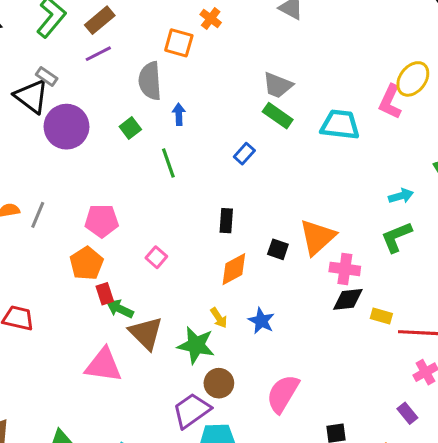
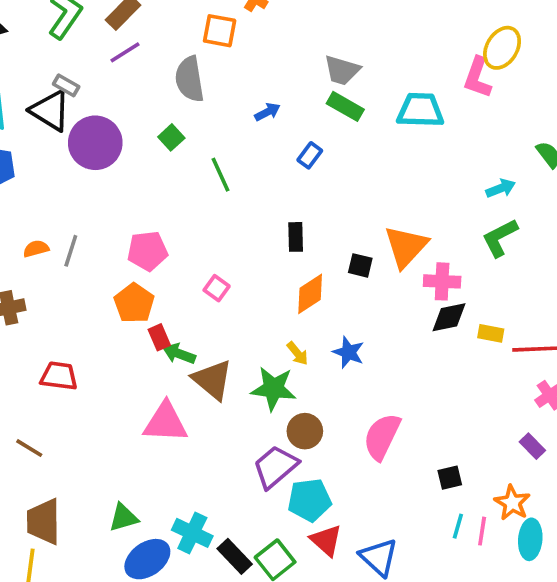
blue arrow: (179, 114) -> (267, 112), moved, turned 70

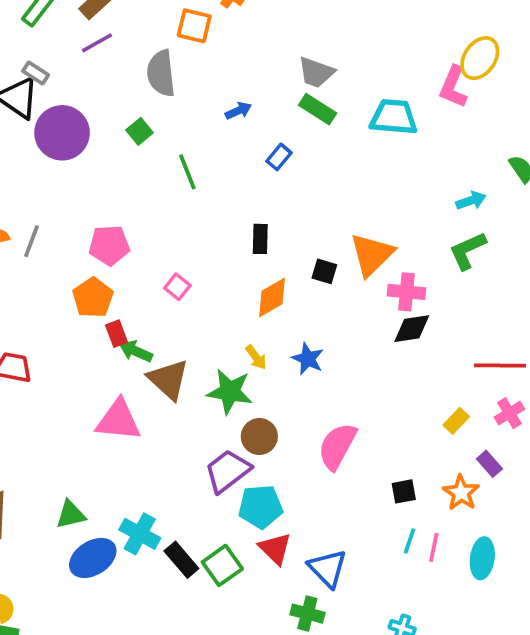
yellow rectangle: (491, 333) -> (456, 421), moved, turned -60
orange star: (512, 503) -> (461, 493), moved

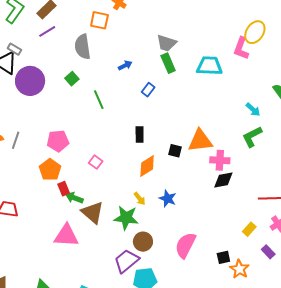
green rectangle: (318, 109) -> (168, 63), turned 36
cyan arrow: (471, 201) -> (253, 110), turned 63
orange triangle: (372, 255) -> (200, 141), turned 40
black square: (404, 491) -> (223, 257), moved
orange star: (461, 493) -> (239, 269), moved

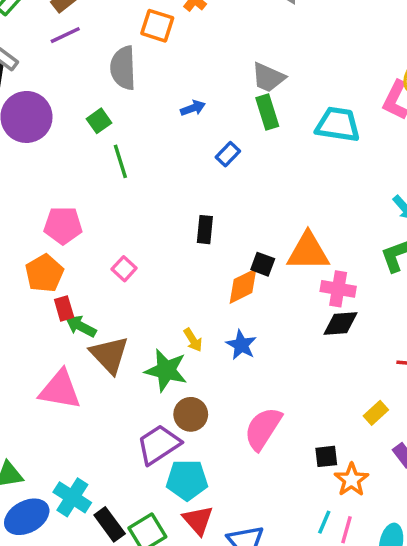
green line: (99, 100) -> (120, 161), moved
orange diamond: (147, 166) -> (243, 286), moved

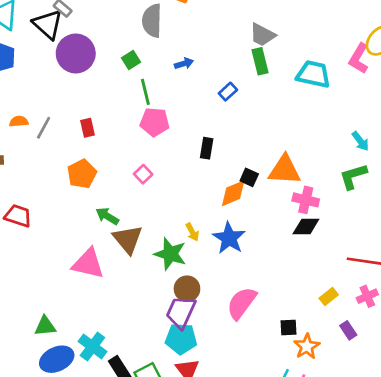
blue arrow: (193, 108) -> (184, 64), moved
pink pentagon: (63, 225) -> (155, 122), moved
red rectangle: (64, 308) -> (87, 128), moved
blue star: (241, 345) -> (229, 238), size x1.4
purple trapezoid: (159, 445) -> (181, 312), moved, turned -36

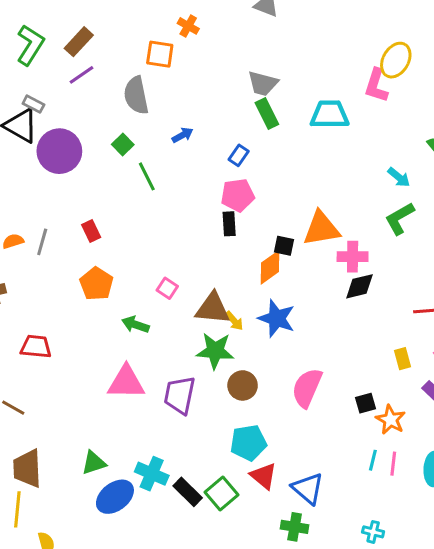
pink pentagon: (155, 122) -> (238, 195), moved
pink square: (143, 174) -> (167, 288), moved
brown triangle: (128, 239) -> (213, 308), moved, turned -32
yellow rectangle: (329, 297) -> (402, 359), turned -54
purple trapezoid: (181, 312) -> (180, 395), moved

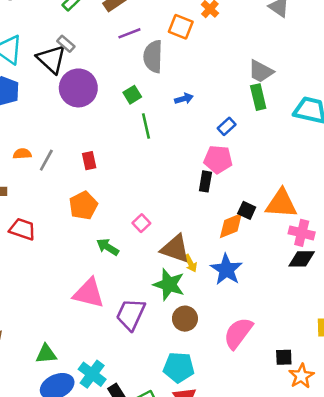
purple line: (82, 75) -> (129, 33), moved
red trapezoid: (36, 347) -> (22, 229), moved

